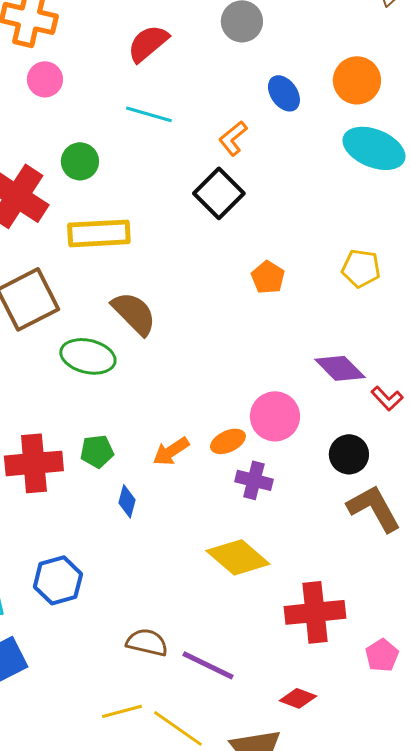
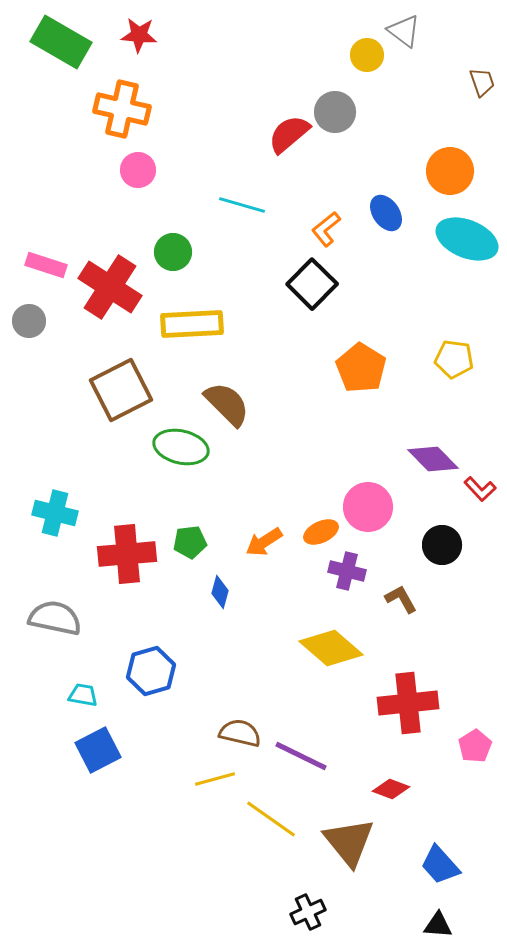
red semicircle: (148, 43) -> (289, 134), moved
blue ellipse: (284, 93) -> (386, 213), moved
orange pentagon: (268, 277) -> (361, 368), size x1.5
brown L-shape: (374, 508) -> (401, 599), moved, size x0.6
yellow line: (122, 711) -> (215, 779), moved

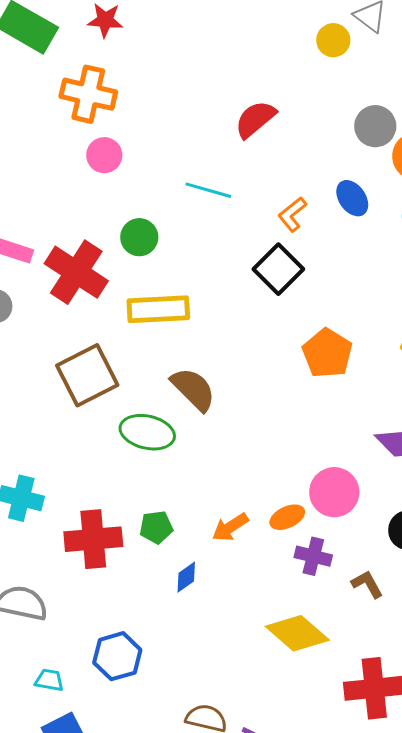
gray circle: (335, 112) -> (375, 126), moved
blue diamond: (220, 592) -> (186, 577), turned 40

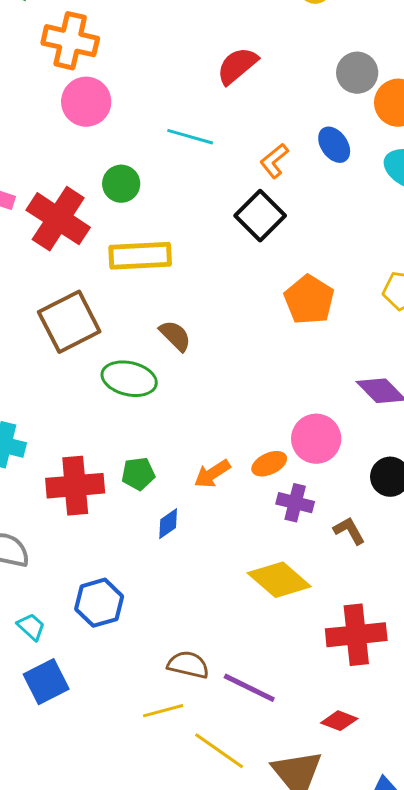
pink circle: (104, 155) -> (86, 102), size x1.4
brown semicircle: (193, 389) -> (175, 336), size x0.7
cyan trapezoid: (49, 680) -> (31, 627), turned 32

